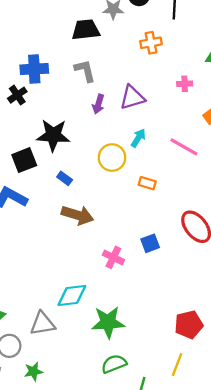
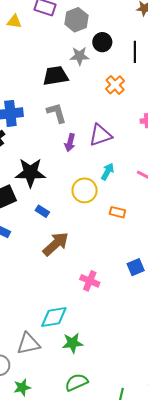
orange cross: (151, 43) -> (115, 85), turned -30
brown arrow: (78, 215) -> (56, 244), turned -56
blue square: (150, 243) -> (136, 267), moved
green star: (108, 322) -> (73, 343), moved, size x0.7
green semicircle: (114, 364) -> (76, 382), moved

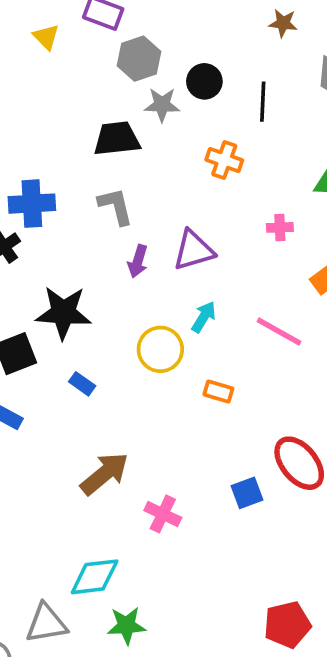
gray hexagon: (76, 20) -> (139, 59), moved
yellow triangle: (14, 22) -> (46, 37), turned 35
orange cross: (115, 85) -> (224, 160), turned -30
brown arrow: (56, 244) -> (105, 474), moved

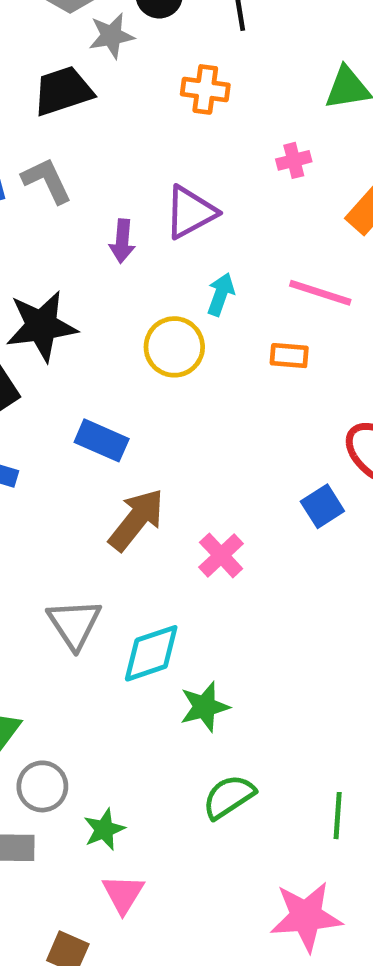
gray L-shape: (116, 206) -> (47, 181), moved
blue rectangle: (82, 384) -> (102, 440), moved, size x1.5
orange rectangle: (218, 391) -> (289, 356), moved
pink cross: (163, 514) -> (221, 555), turned 33
gray triangle: (46, 623) -> (74, 624), moved, turned -42

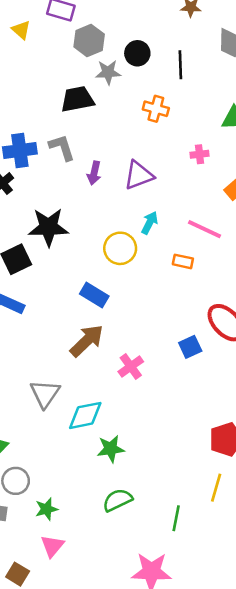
purple arrow: (122, 241) -> (94, 173), moved
blue rectangle: (102, 440) -> (94, 295), moved

